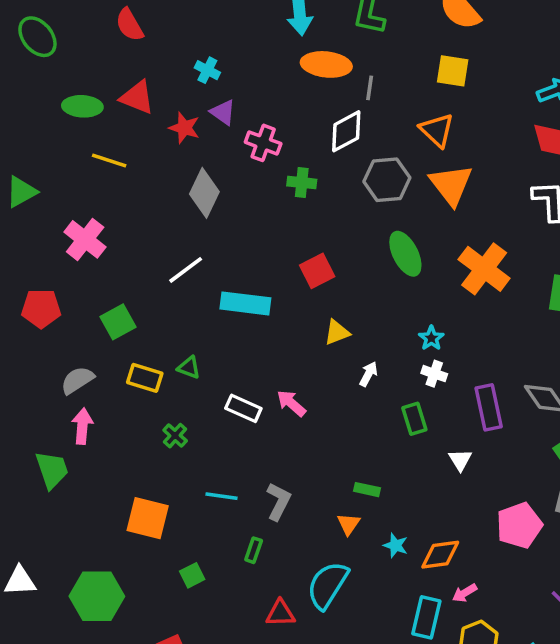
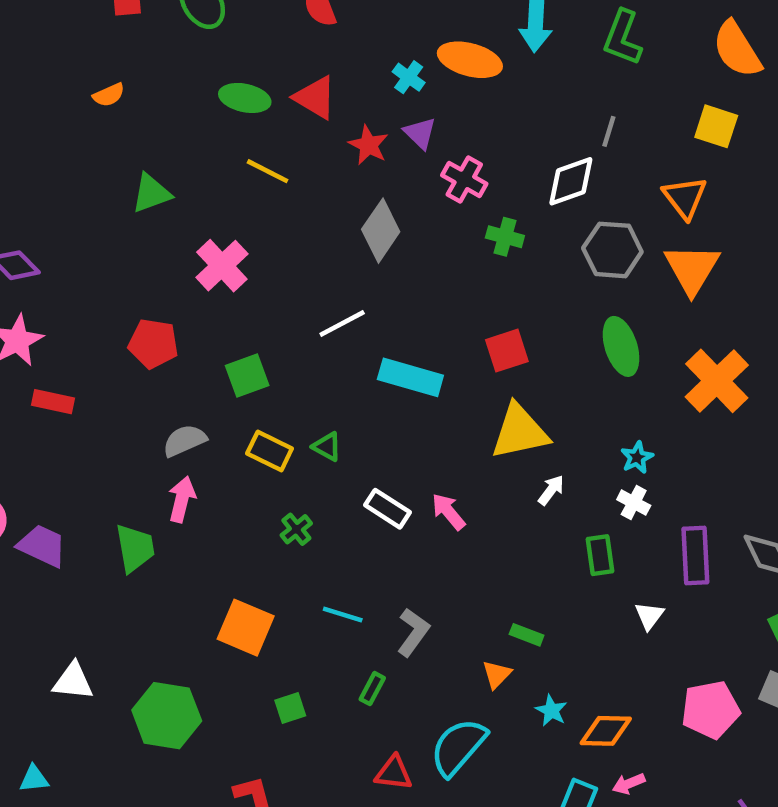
orange ellipse: (326, 64) -> (470, 60), moved
yellow triangle: (337, 332) -> (520, 432), size x1.8

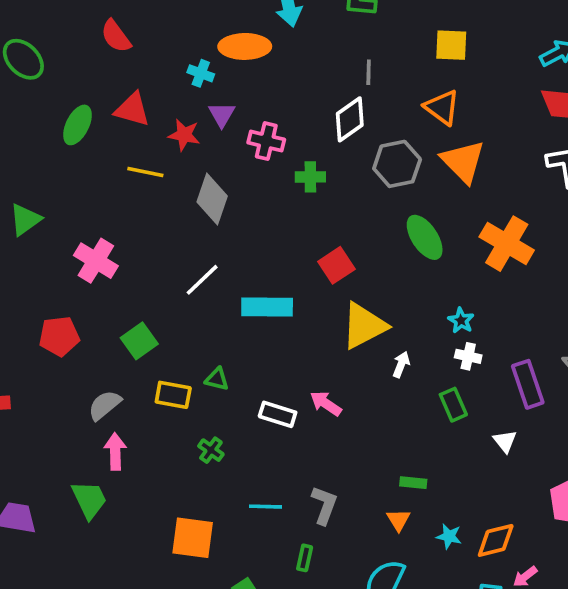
green ellipse: (245, 98) -> (77, 125), turned -60
purple triangle: (420, 133) -> (222, 114), turned 32
yellow line: (268, 171) -> (145, 172), moved

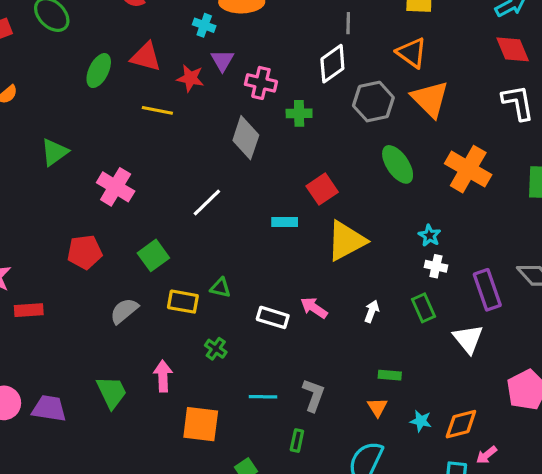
gray diamond: (212, 199) -> (246, 138), moved
cyan rectangle: (267, 307) -> (285, 222), moved, size x0.6
white arrow: (401, 364) -> (372, 311), moved
white triangle: (505, 441) -> (468, 339), size x1.5
pink arrow: (115, 452) -> (163, 376), moved

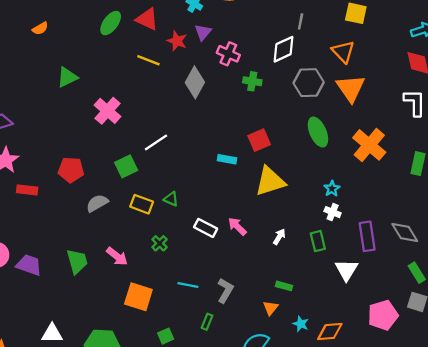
gray diamond: (246, 138) -> (195, 82), moved
white line: (207, 203) -> (156, 142), moved
red pentagon: (85, 252) -> (71, 170), moved
pink arrow: (163, 376) -> (117, 256), turned 120

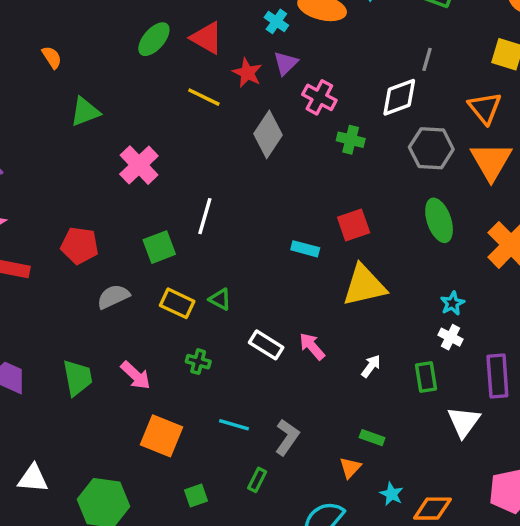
orange semicircle: (40, 28) -> (52, 57), moved, turned -98
white line: (156, 142) -> (205, 216), turned -45
green cross: (160, 243) -> (198, 362), turned -35

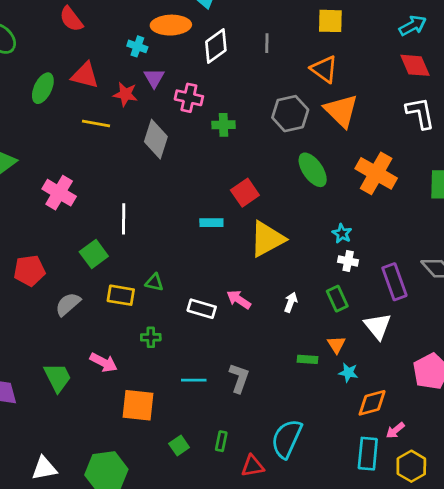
white diamond: (399, 97) -> (216, 46), moved
orange triangle: (350, 468) -> (336, 345), moved
green rectangle: (257, 480) -> (221, 441), moved
cyan star: (392, 494) -> (348, 373), moved

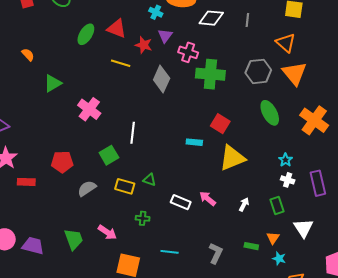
white diamond: (216, 46) -> (211, 18), turned 35
green cross: (224, 125) -> (210, 74), size x1.8
red square: (245, 193) -> (220, 124), turned -30
purple rectangle: (394, 282) -> (318, 183), moved
gray L-shape: (239, 378) -> (216, 253), moved

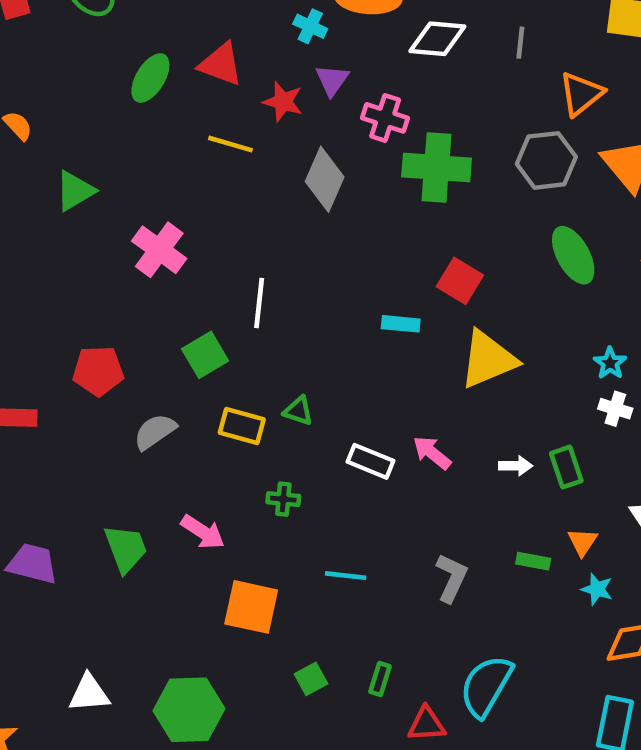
orange triangle: (286, 43) -> (581, 94), moved, turned 40
white arrow: (244, 204) -> (516, 466), turned 64
green rectangle: (277, 206) -> (566, 467), moved

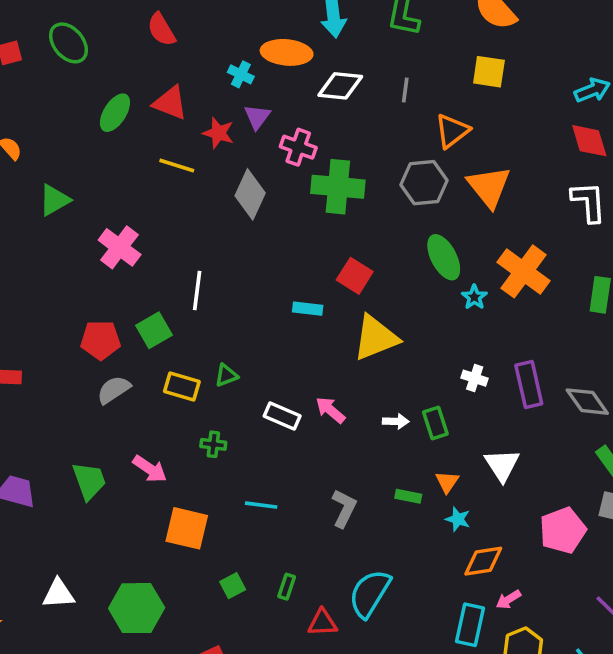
cyan star: (610, 363) -> (474, 297), moved
red pentagon: (98, 371) -> (101, 340), moved
green triangle: (298, 411) -> (226, 375), turned -40

